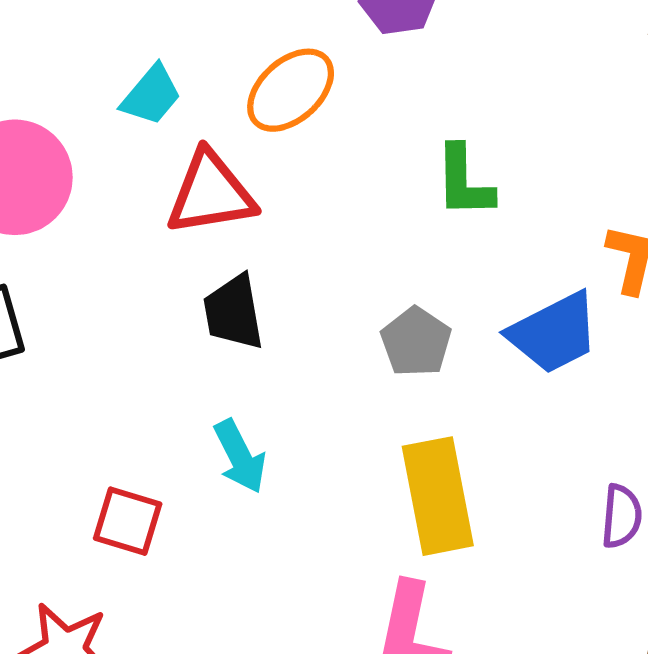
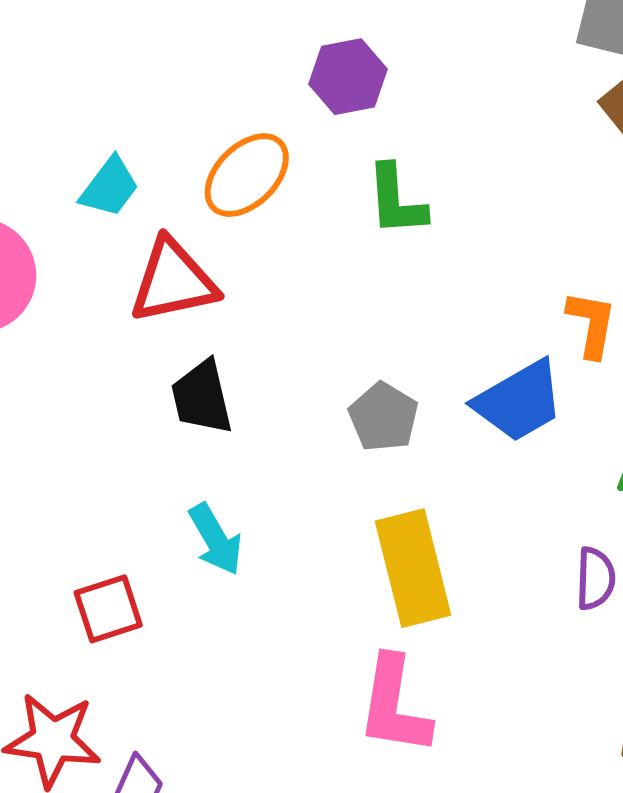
green L-shape: (464, 181) -> (396, 200), moved
red square: (128, 521) -> (108, 609), turned -32

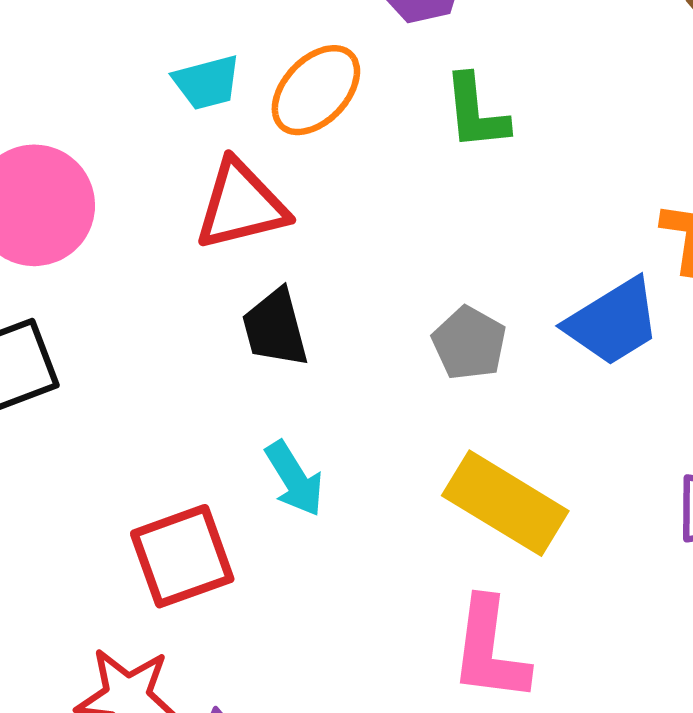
cyan trapezoid: (110, 187) -> (207, 82), moved, turned 40
yellow rectangle: (413, 568) -> (505, 503), turned -43
red square: (108, 609) -> (182, 556), size x1.4

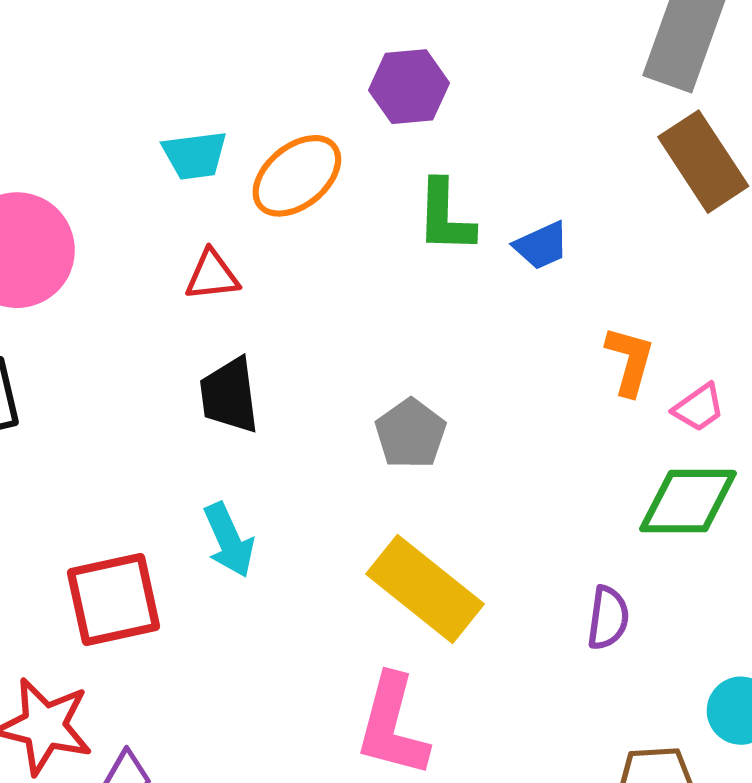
red triangle: (241, 205) -> (212, 275), size x0.6
blue trapezoid: (613, 322) -> (541, 246), moved, size x0.6

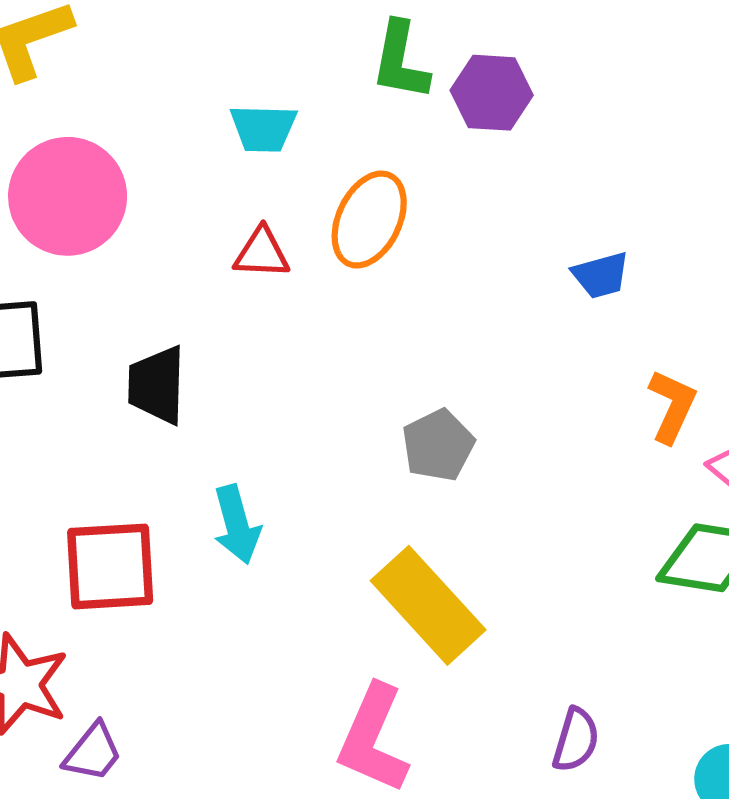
orange ellipse: (297, 176) -> (369, 220), moved, turned -34
green L-shape: (445, 216) -> (400, 61), moved
black trapezoid: (229, 395) -> (157, 385), moved
purple semicircle: (608, 618) -> (576, 740), moved

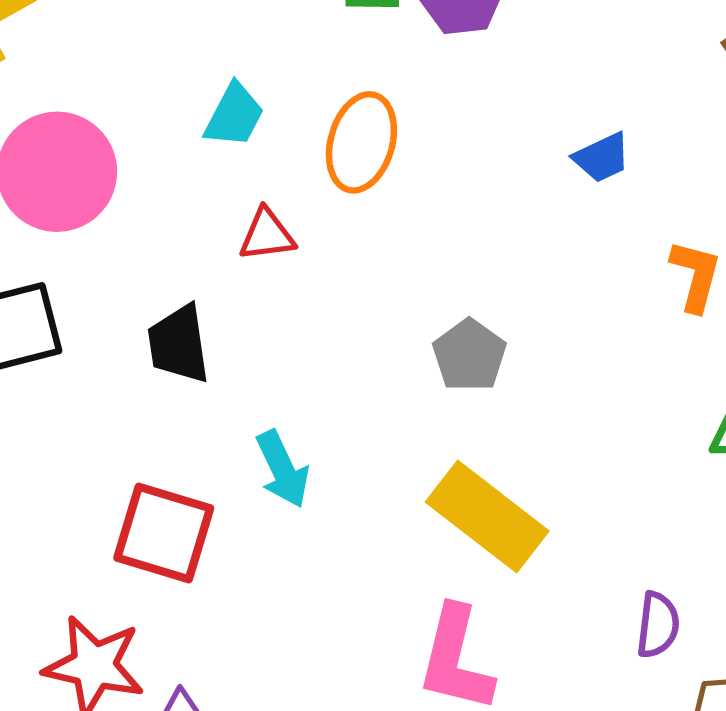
cyan trapezoid: (263, 128) -> (234, 115), moved, turned -54
red triangle: (262, 253) -> (267, 235), moved
red square: (110, 566) -> (164, 533), turned 30

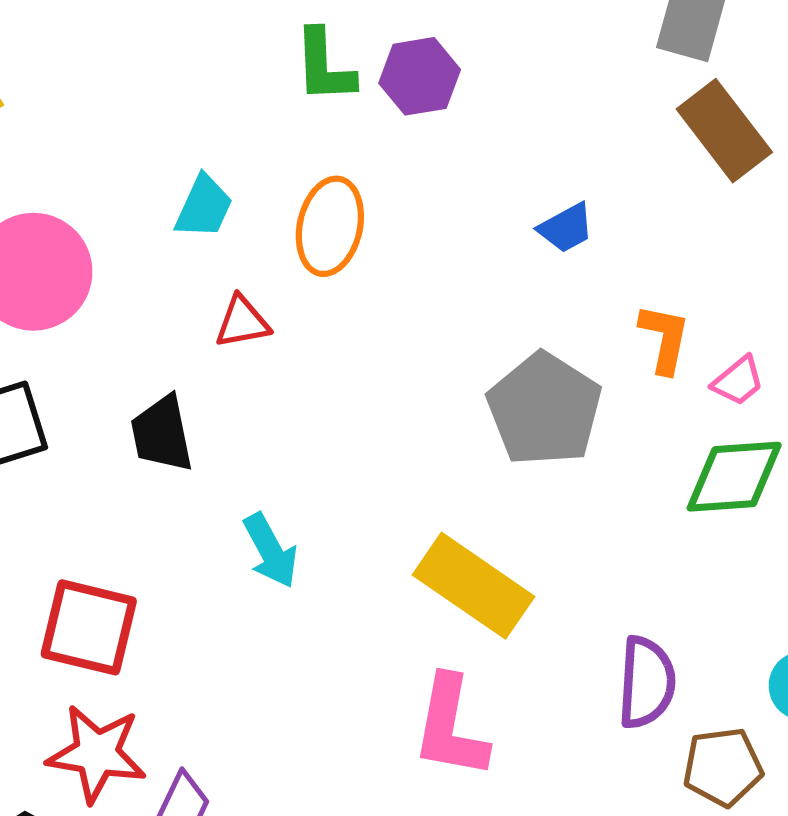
gray pentagon: (469, 355) -> (544, 409), moved, size x1.6
red square: (164, 533) -> (89, 627), moved
purple semicircle: (658, 625) -> (646, 682), size x1.4

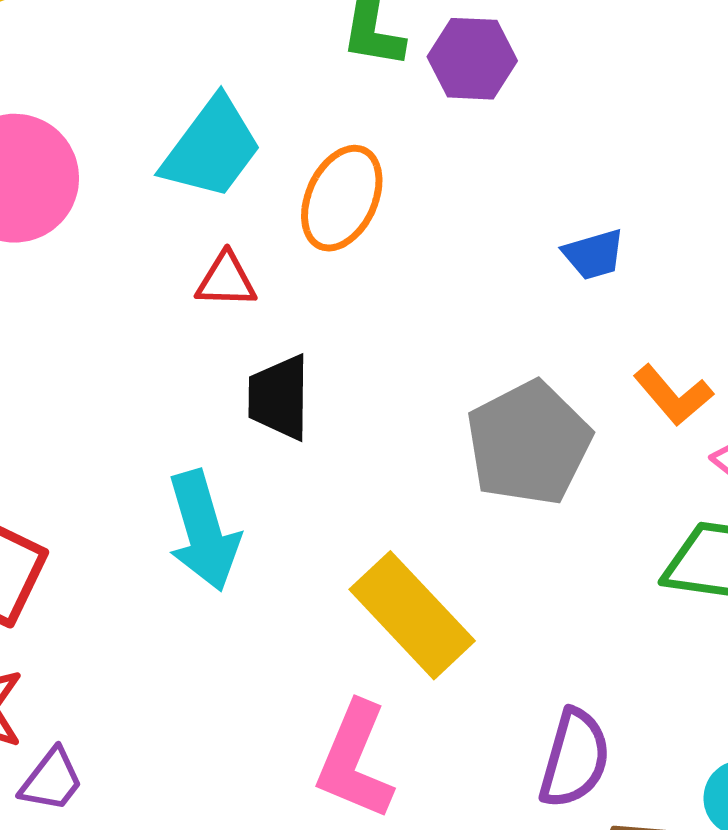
cyan trapezoid: (204, 207) -> (212, 148), size x1.5
orange L-shape: (664, 338) -> (673, 395), turned 116
black trapezoid: (162, 434) -> (279, 397), moved
cyan arrow: (270, 551) -> (203, 531), size x1.4

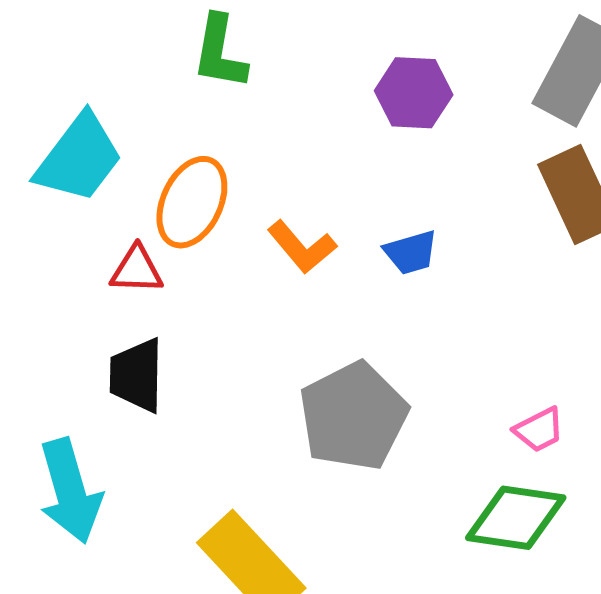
purple hexagon: (472, 59) -> (414, 93), moved
red triangle: (226, 280) -> (137, 270), moved
orange L-shape: (673, 395) -> (302, 247), moved

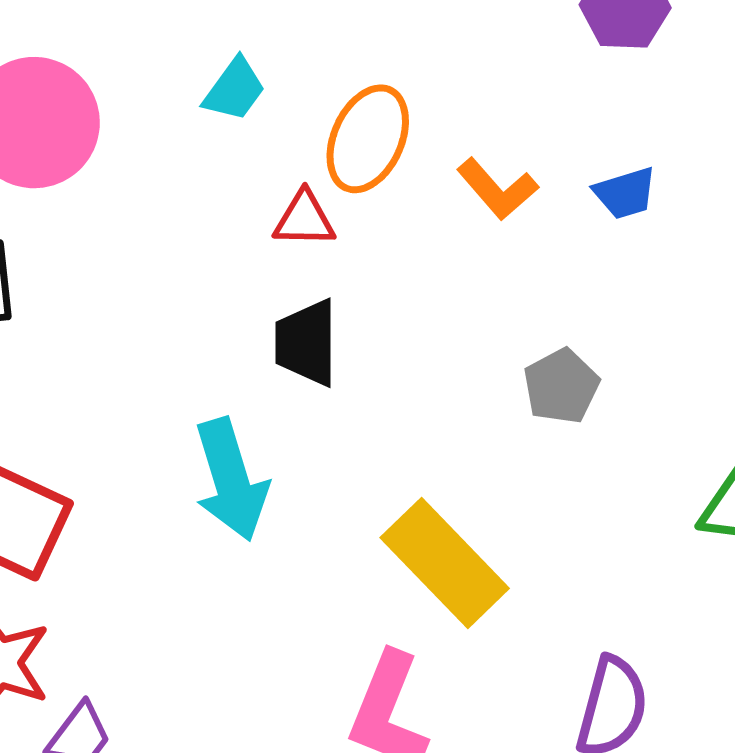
cyan trapezoid: (79, 158) -> (234, 90), size x0.6
gray pentagon: (353, 416) -> (561, 386), size x0.6

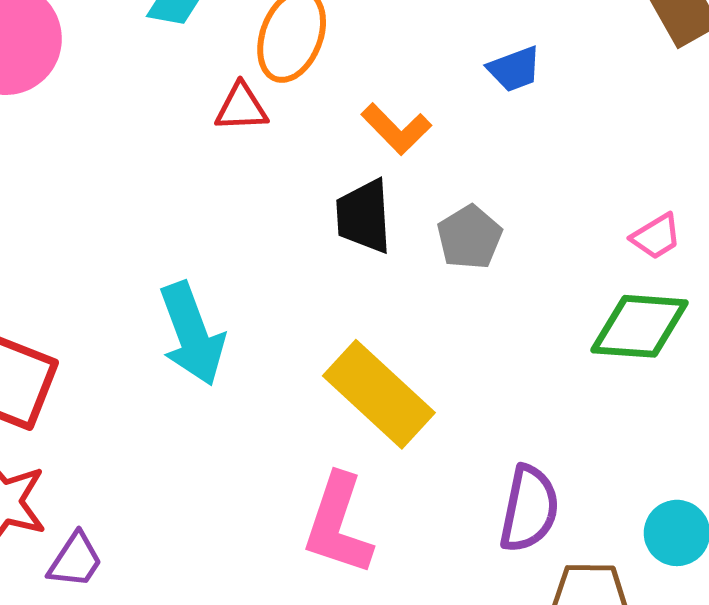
orange L-shape: (497, 189) -> (396, 129), moved
black trapezoid: (306, 343) -> (364, 216), moved

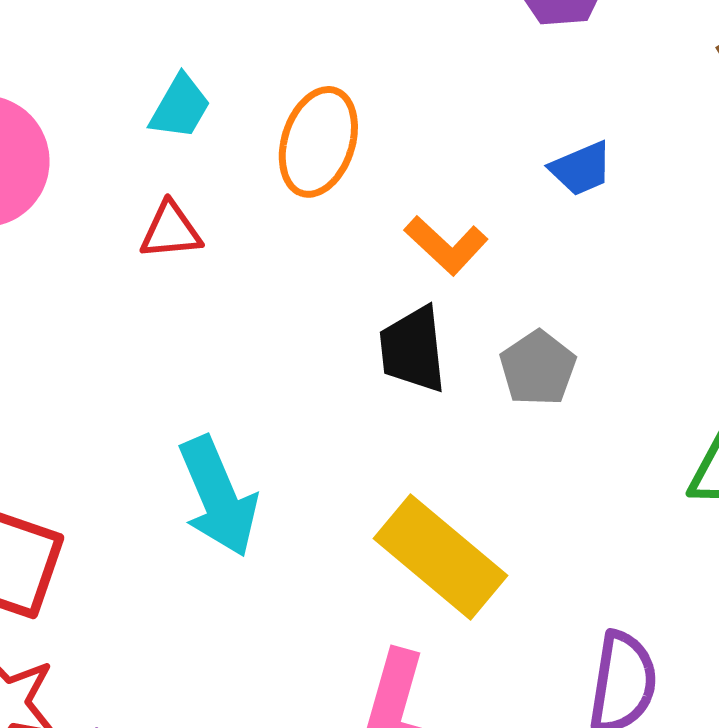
red triangle: (241, 108) -> (171, 231), moved

